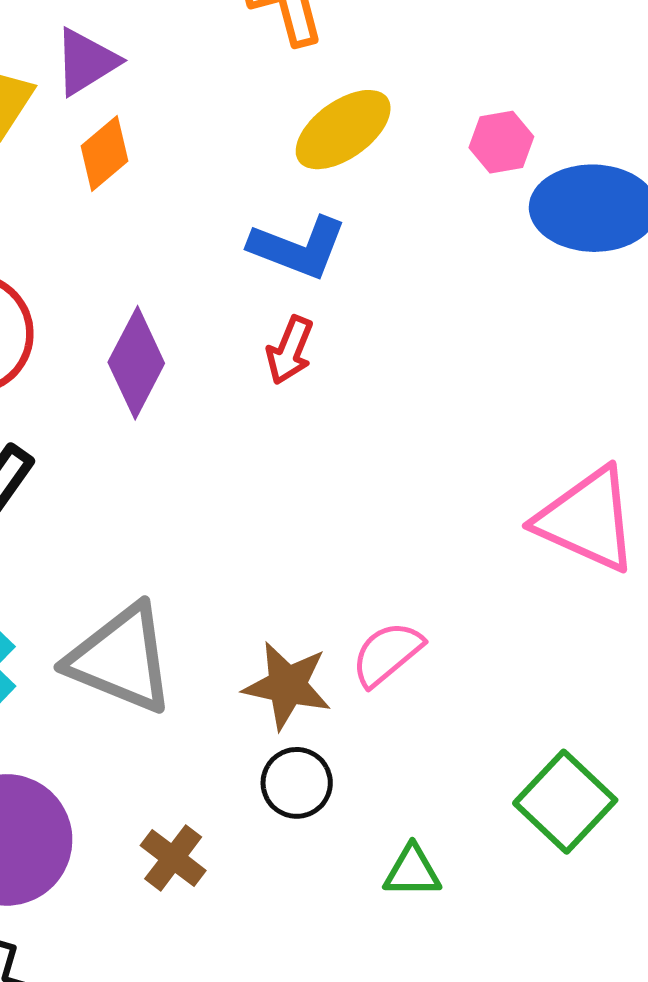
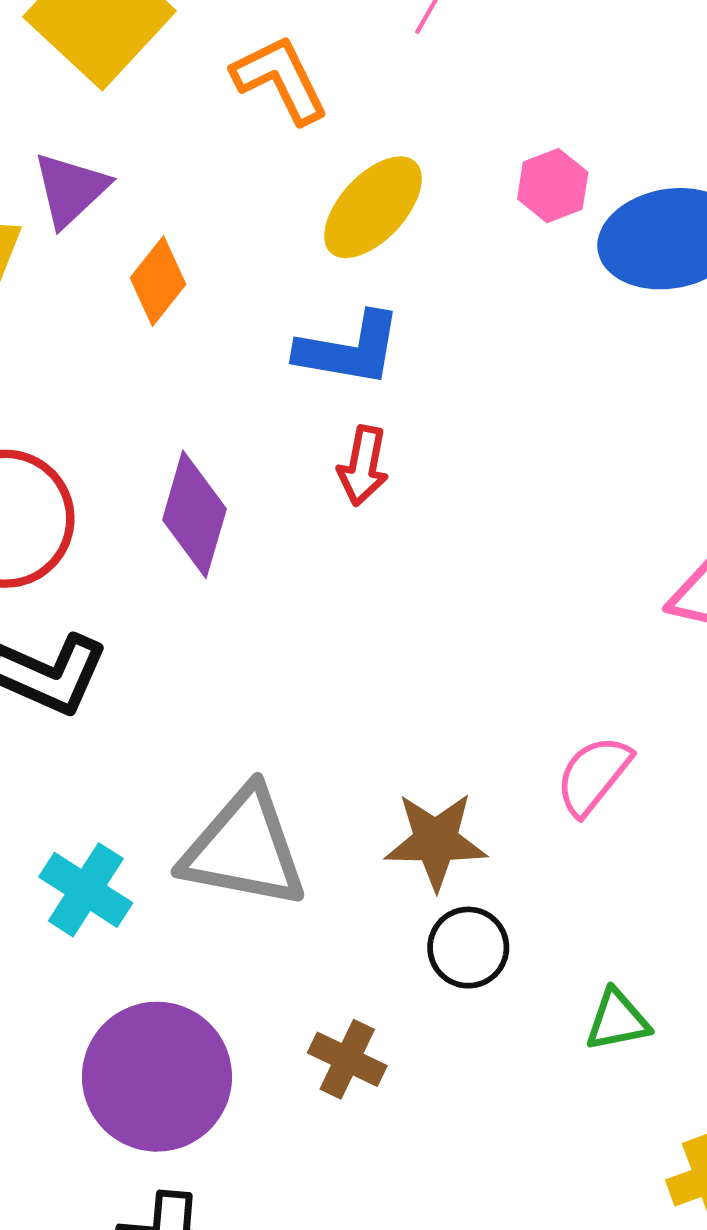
orange diamond: (105, 154) -> (158, 281), moved
pink semicircle: (387, 654) -> (593, 775), moved

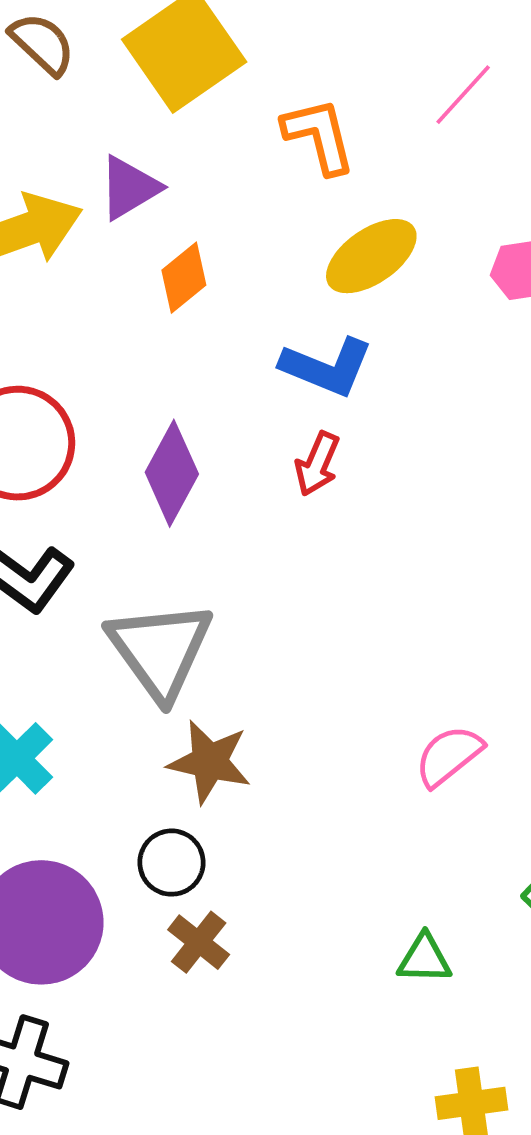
brown star: (436, 841) -> (209, 762), moved
gray triangle: (244, 848) -> (160, 650), moved, turned 31
black circle: (468, 948) -> (171, 863), moved

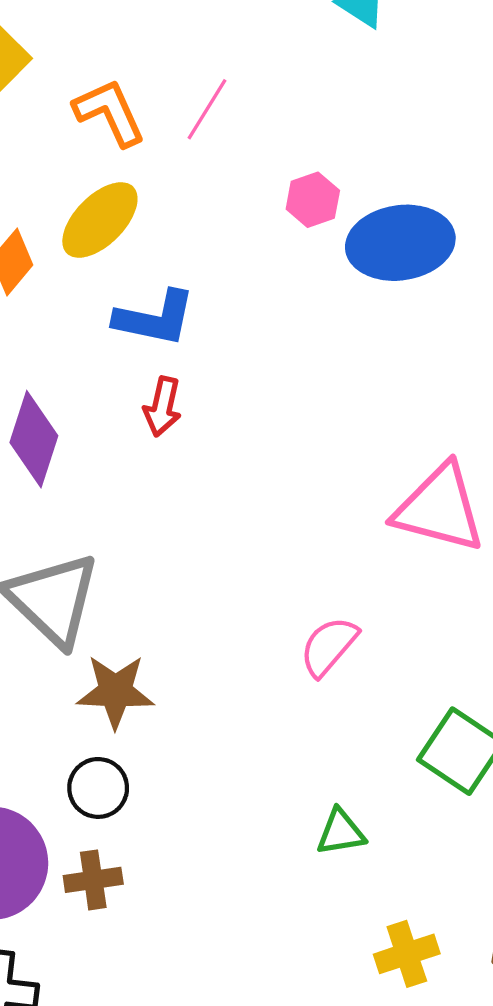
pink line: (463, 95) -> (207, 109), moved
yellow ellipse: (371, 256) -> (100, 220), moved
brown cross: (199, 942) -> (93, 880), moved, turned -36

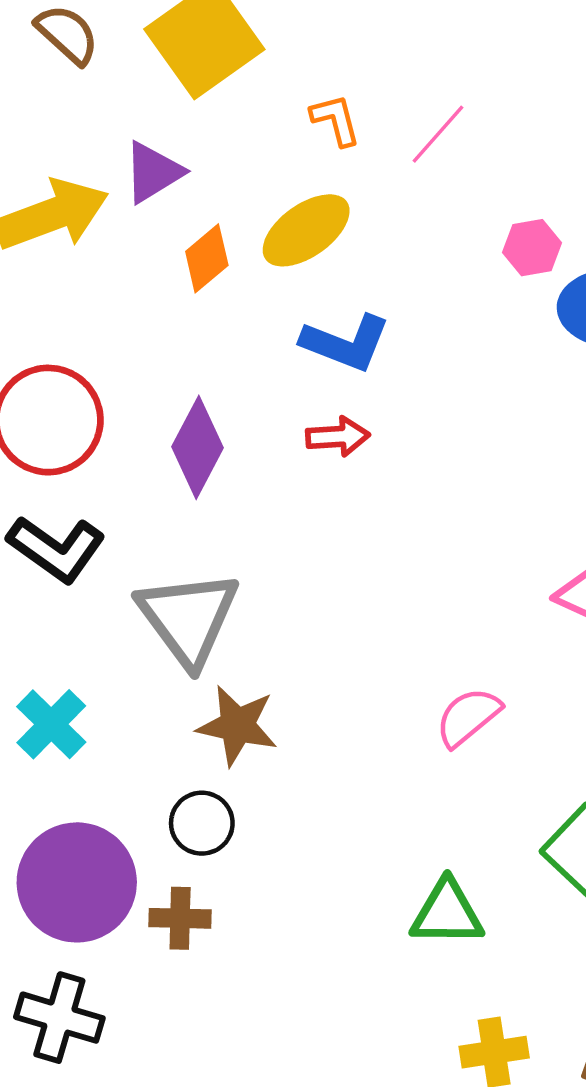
orange L-shape: (110, 112) -> (336, 120), size x0.7
red arrow: (162, 407) -> (338, 437), turned -116
green triangle: (341, 832) -> (447, 913), size x1.4

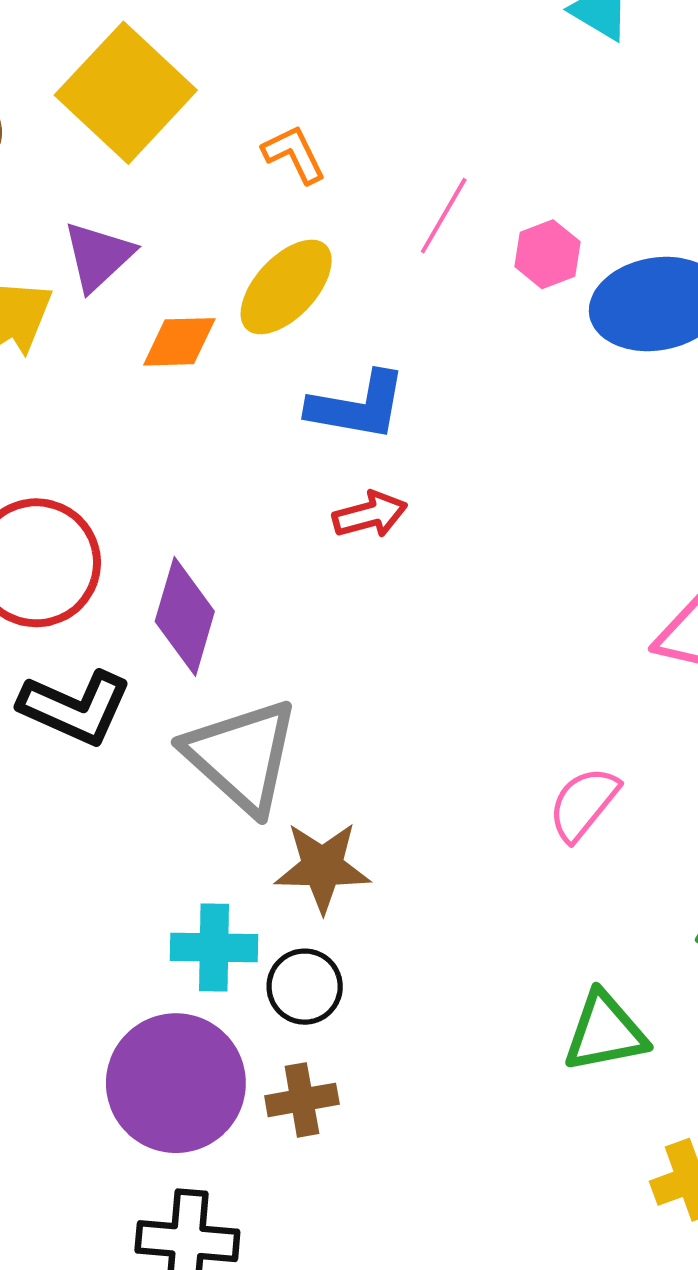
pink line: (438, 134) -> (444, 216), moved
orange diamond: (207, 258) -> (179, 342), turned 50
purple diamond: (198, 447) -> (185, 616), moved
cyan cross: (51, 724) -> (214, 947), moved, turned -32

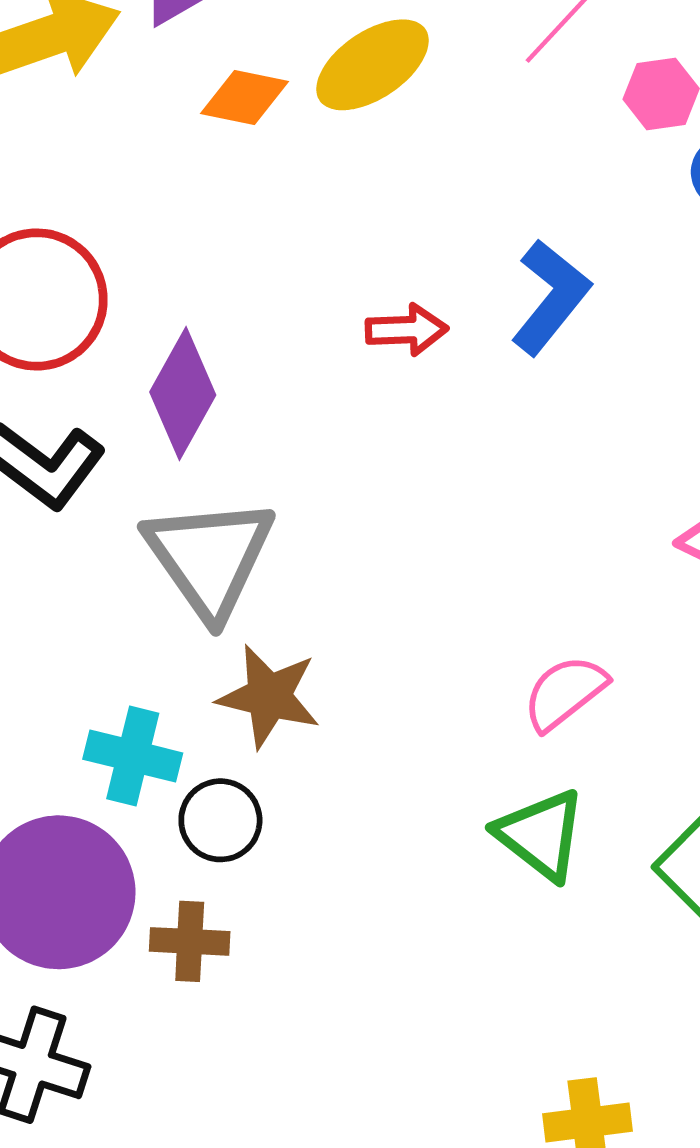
blue L-shape: (357, 406) -> (551, 297), moved, turned -74
green triangle: (605, 1032) -> (541, 835), moved, turned 36

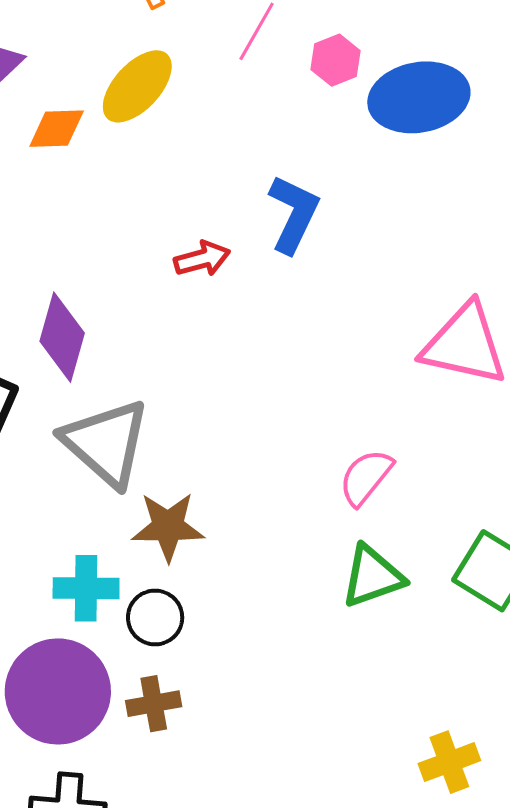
green triangle: (541, 835) -> (372, 576), turned -44

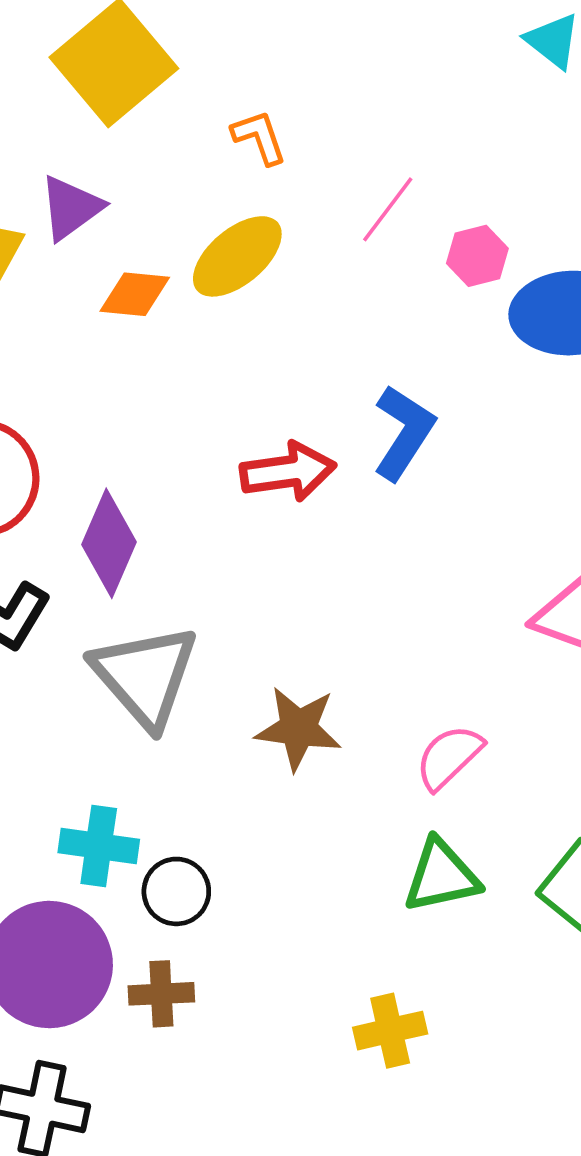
red arrow: (202, 259) -> (288, 472), size x1.4
brown star: (168, 527) -> (298, 728), moved
yellow cross: (449, 762) -> (390, 1031), moved

